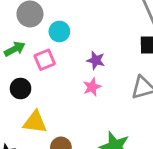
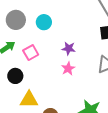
cyan circle: (59, 31) -> (44, 22), moved

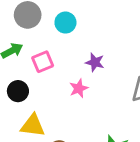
pink star: (68, 69) -> (79, 88), moved

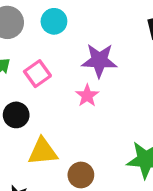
purple star: (95, 62) -> (99, 60), size x1.5

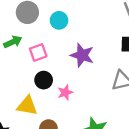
pink star: (87, 96) -> (65, 92), moved
black circle: (16, 115) -> (44, 80), moved

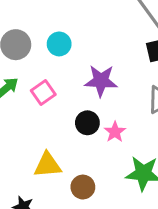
black circle: (44, 80) -> (87, 123), moved
pink star: (65, 92) -> (115, 132), moved

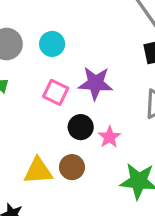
pink square: (43, 93) -> (56, 92), moved, turned -30
brown circle: (83, 187) -> (72, 167), moved

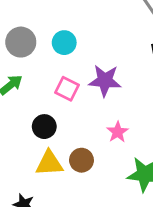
black circle: (81, 127) -> (44, 127), moved

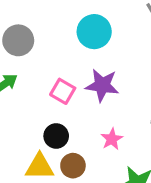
cyan circle: (64, 43) -> (94, 32), moved, size x1.4
black circle: (44, 127) -> (56, 136), moved

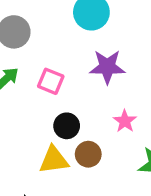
pink square: (63, 91) -> (51, 81), moved

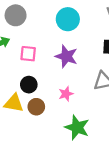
pink square: (51, 81) -> (28, 54), turned -35

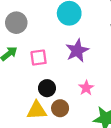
purple star: (66, 56) -> (77, 51), turned -30

